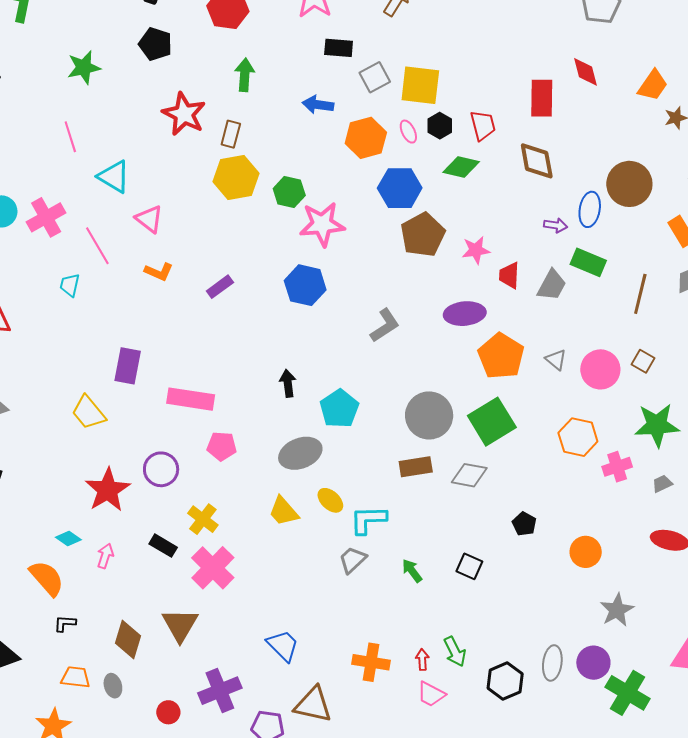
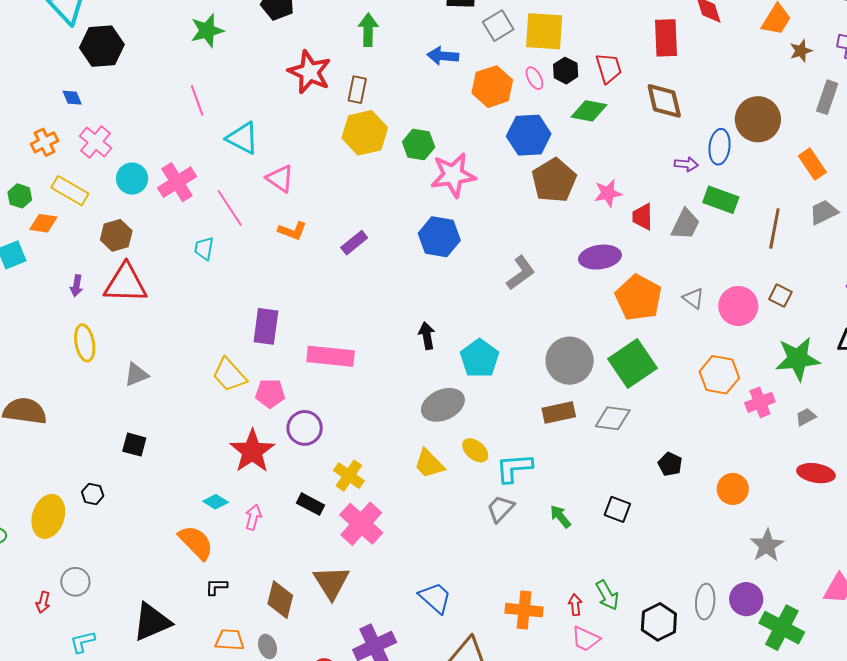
pink pentagon: (222, 446) -> (270, 393), moved

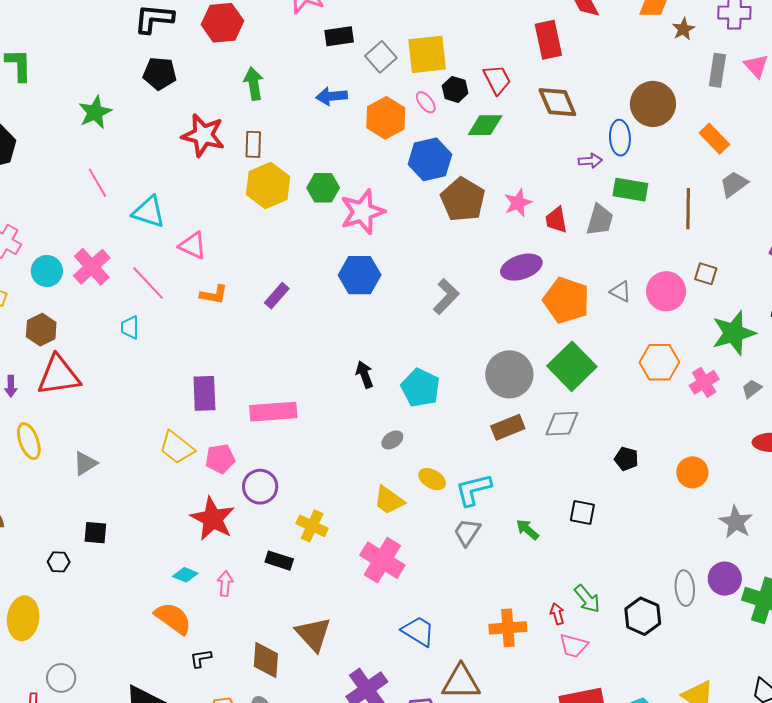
gray ellipse: (443, 405) -> (392, 440), size x0.5
black hexagon: (93, 494) -> (59, 562), moved
pink cross: (361, 524) -> (382, 560), moved

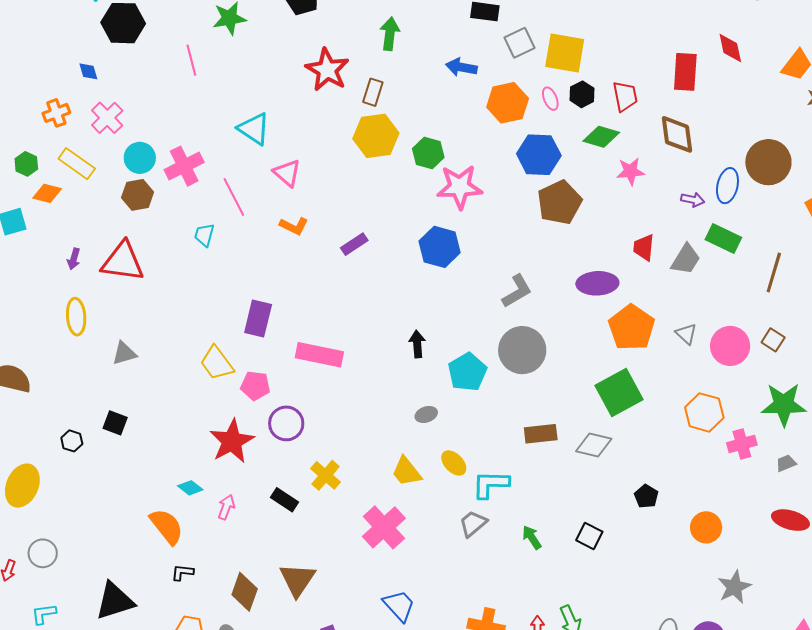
pink line: (97, 183) -> (191, 60), moved
pink star: (518, 203) -> (630, 171), moved
brown hexagon: (41, 330) -> (138, 195), moved
gray circle: (509, 374) -> (522, 350), moved

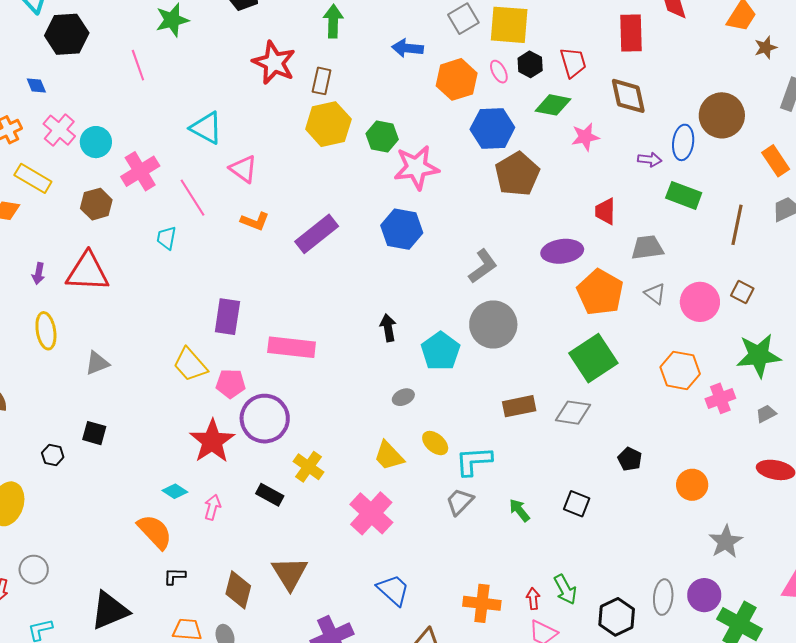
cyan circle: (140, 158) -> (96, 142), moved
purple rectangle: (354, 244) -> (317, 234), size x1.6
gray trapezoid: (686, 259) -> (647, 248), moved, turned -124
purple circle: (286, 423) -> (265, 419), size x1.4

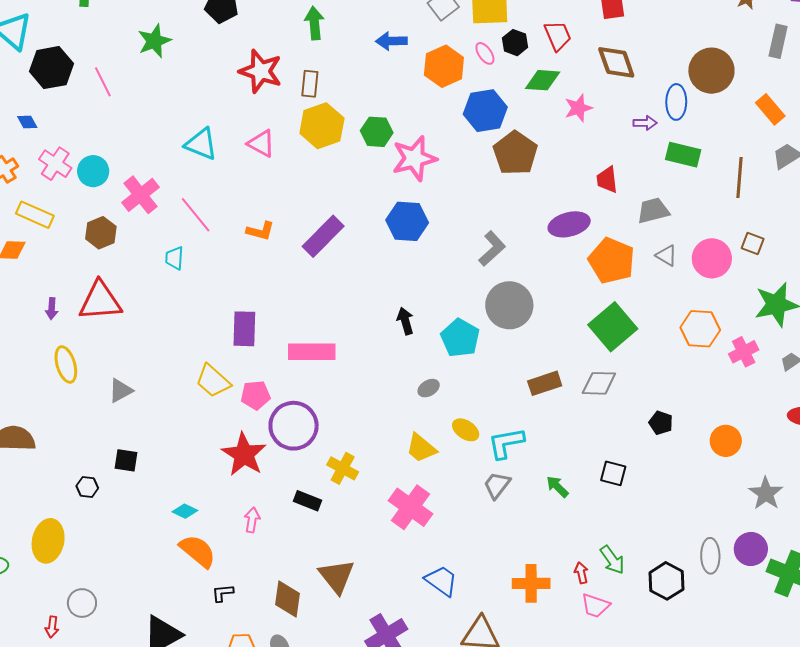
pink line: (138, 65) -> (103, 82), moved
pink triangle: (243, 169) -> (261, 143), moved
cyan diamond: (175, 491) -> (185, 511), moved

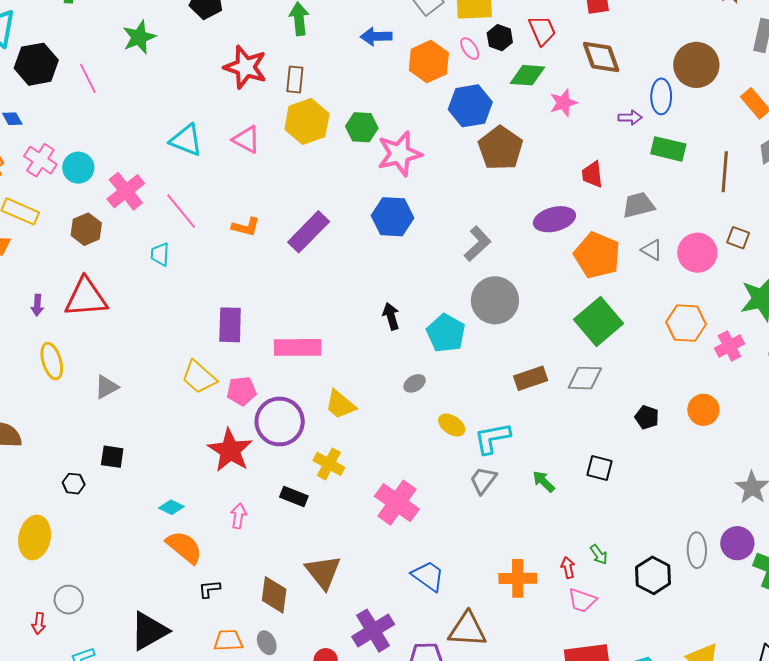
orange circle: (726, 441) -> (703, 410), moved
yellow trapezoid: (421, 448) -> (340, 405), moved
green arrow: (612, 560) -> (599, 555), size x0.7

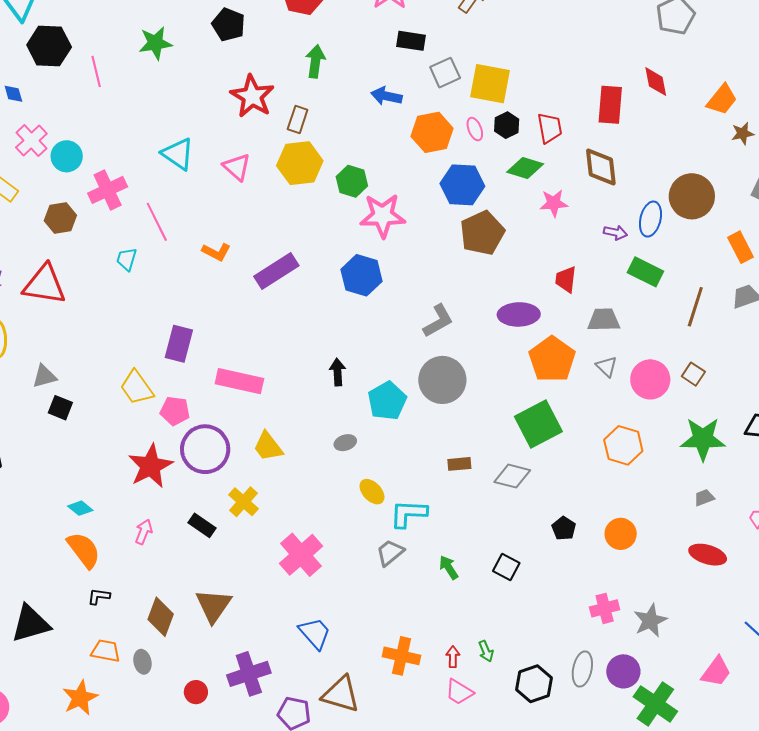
pink cross: (729, 346) -> (605, 608), moved
brown rectangle: (531, 378) -> (459, 464), size x0.7
black square: (112, 457) -> (60, 408), moved

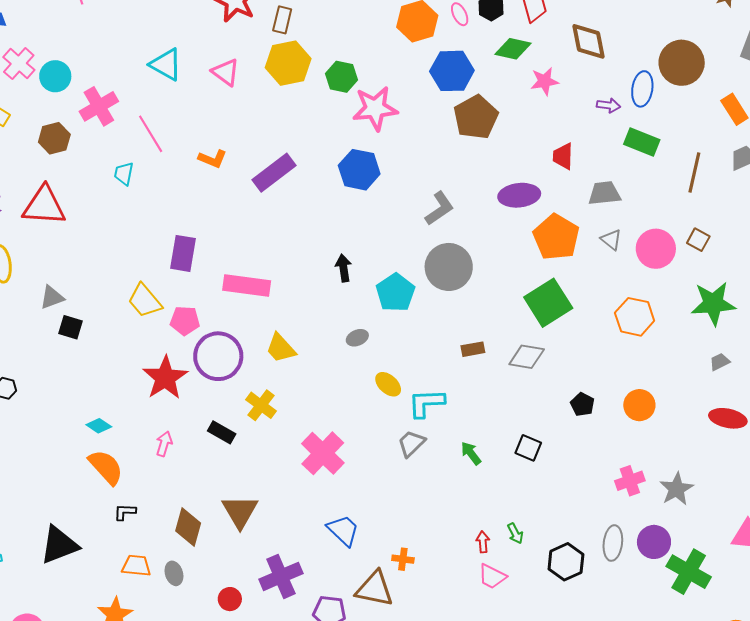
orange cross: (402, 656) -> (403, 559), moved, size x0.6

